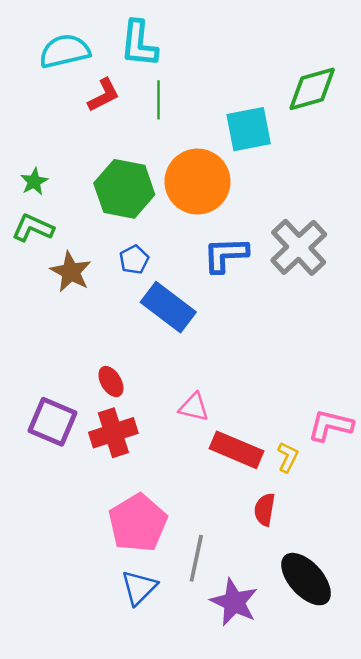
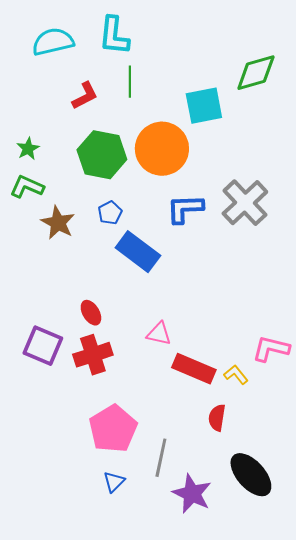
red L-shape: (104, 95) -> (85, 96), moved
yellow L-shape: (288, 457) -> (236, 375), turned -65
blue triangle: (139, 588) -> (114, 482), size x0.7

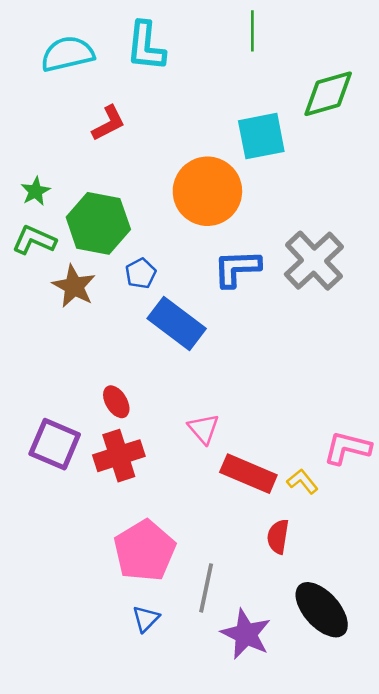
green line: (130, 82) -> (252, 31), moved
green hexagon: (102, 155) -> (98, 223), moved
pink triangle: (159, 334) -> (204, 429), turned 36

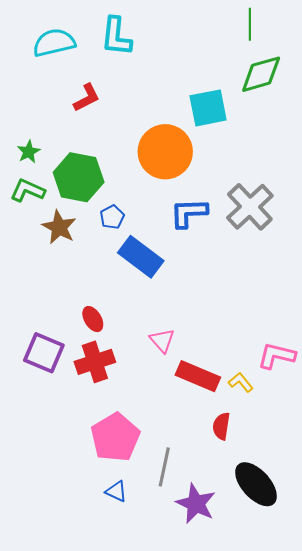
green line: (252, 31) -> (250, 24), moved
blue triangle: (146, 619) -> (116, 491), turned -50

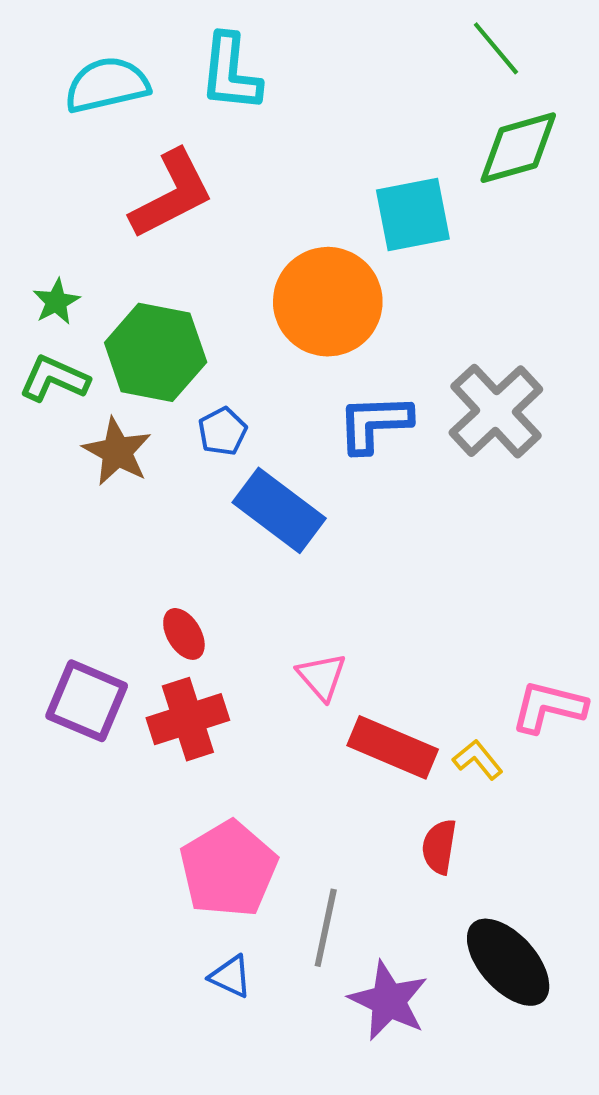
green line: (250, 24) -> (496, 48), turned -40
red L-shape: (87, 98) -> (172, 194), size x1.6

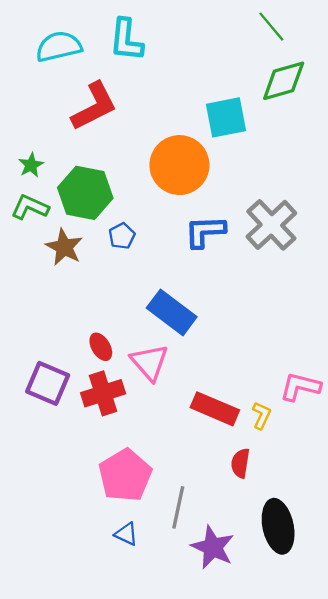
blue rectangle: (279, 510) -> (172, 312), moved
pink triangle: (322, 677) -> (150, 362), moved, size x1.4
yellow L-shape: (478, 760) -> (261, 415), turned 64
black ellipse: (508, 962) -> (278, 526), turned 30

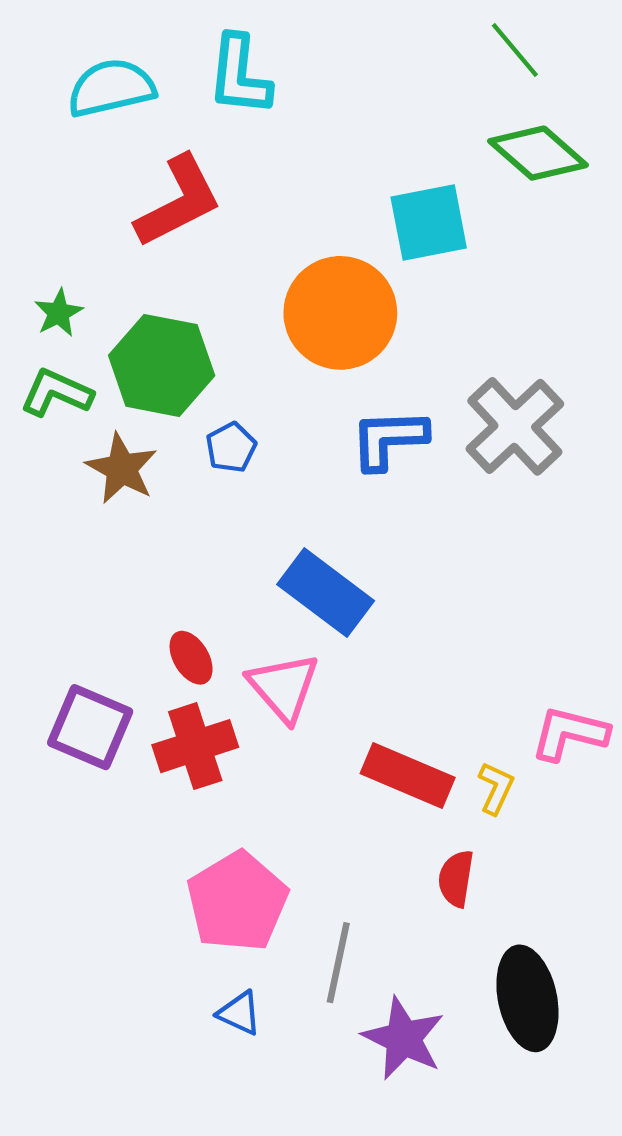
green diamond: (284, 81) -> (538, 153), turned 57

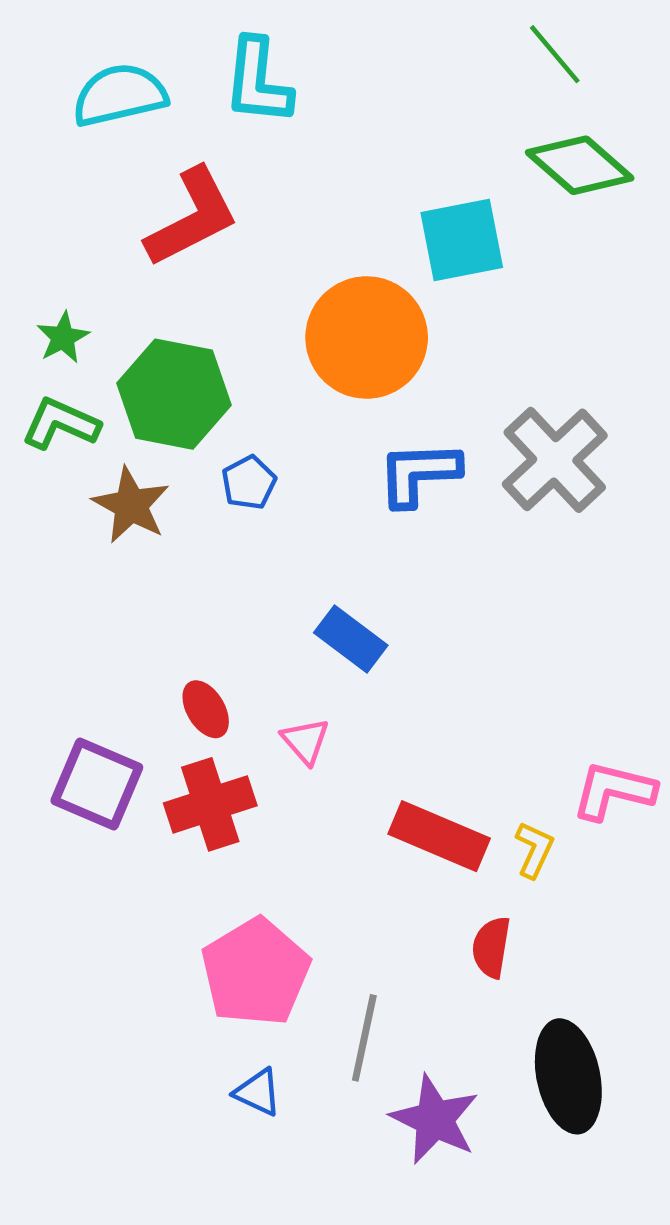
blue rectangle: (326, 593) -> (351, 639), size x0.7
pink triangle: (284, 687) -> (305, 741), size x0.6

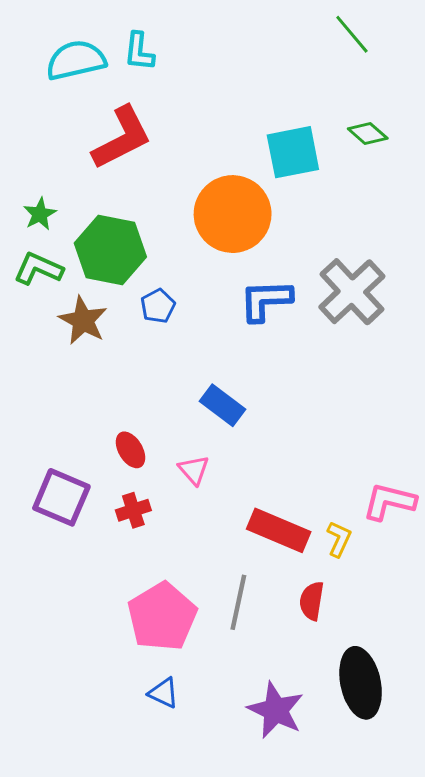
cyan L-shape: (258, 81) -> (139, 52), moved, size x0.7
green diamond: (580, 165) -> (368, 133), moved, size x0.6
red cross: (210, 804) -> (133, 510), size x0.6
gray line: (364, 1038) -> (238, 602), moved

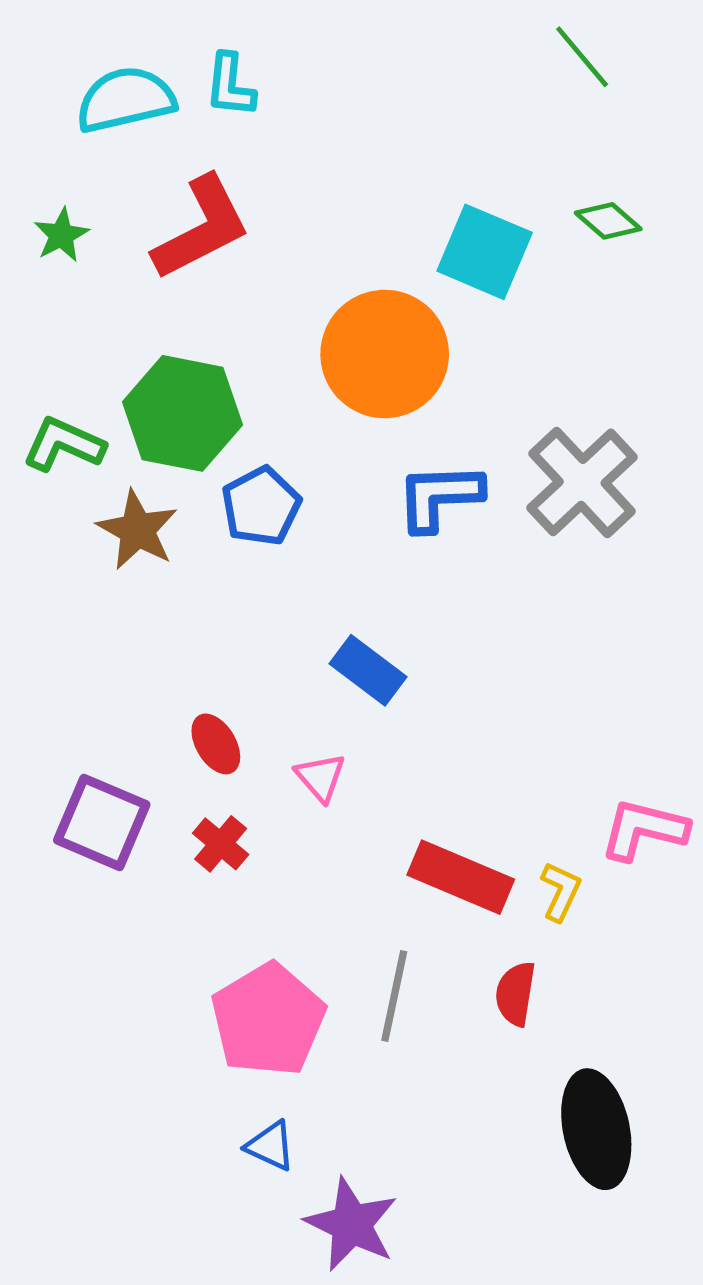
cyan square: (293, 152) -> (485, 252), turned 34
green star: (40, 214) -> (61, 235), moved
blue pentagon: (158, 306) -> (261, 506), size x1.4
red cross: (133, 510) -> (221, 844), turned -32
purple star: (276, 710) -> (351, 1224), moved

